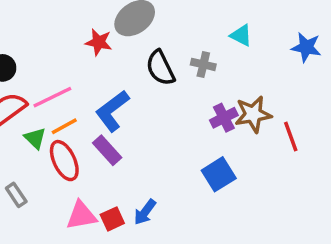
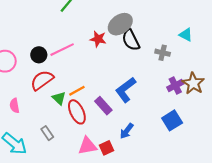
black semicircle: (160, 68) -> (131, 40), moved
pink line: (52, 97) -> (62, 50), moved
blue L-shape: (112, 111) -> (126, 90), moved
brown star: (253, 114) -> (193, 83), turned -30
blue arrow: (145, 212) -> (127, 131), moved

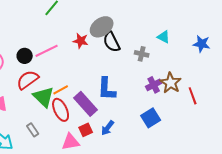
blue L-shape: (126, 90) -> (107, 89), turned -50
green triangle: (59, 98) -> (44, 97), size x1.6
purple rectangle: (103, 106) -> (86, 104), size x1.4
red square: (107, 148) -> (86, 130), moved

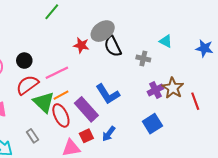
pink line: (47, 51) -> (57, 73), moved
blue L-shape: (107, 89) -> (108, 94), turned -35

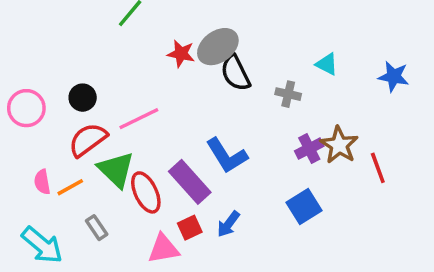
red star: (81, 45) -> (181, 54), moved
orange line: (61, 95) -> (70, 187), moved

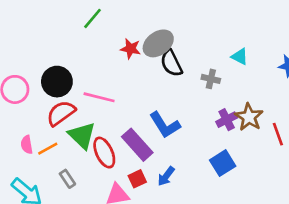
black circle: (83, 98) -> (57, 82), size x1.5
pink line: (139, 119) -> (99, 97), turned 40

